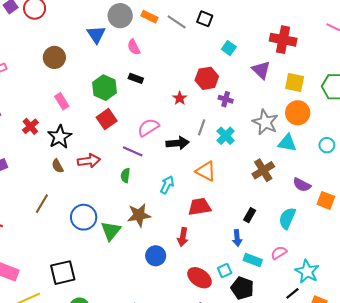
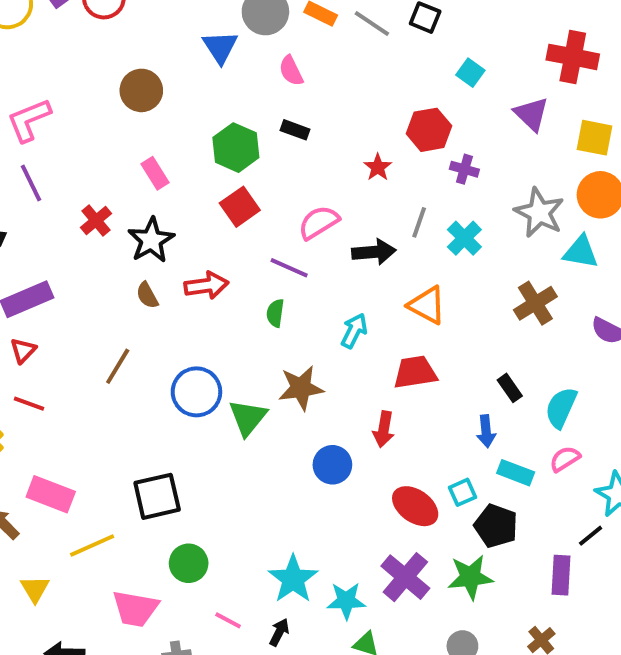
black rectangle: (250, 215) -> (510, 388), turned -64
cyan semicircle: (287, 218) -> (561, 408), moved

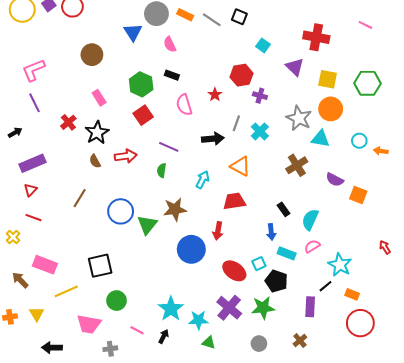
pink semicircle: (319, 222) -> (184, 105), moved, turned -75
blue circle: (332, 465) -> (191, 249), size x1.4

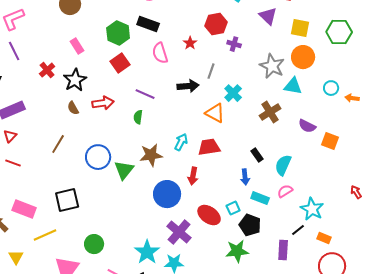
black rectangle: (172, 75) -> (148, 24), size x1.5
cyan cross: (260, 131) -> (233, 93), moved
cyan arrow: (203, 180) -> (181, 142), moved
black square: (100, 266) -> (67, 200), moved
purple cross: (229, 308) -> (179, 232), moved

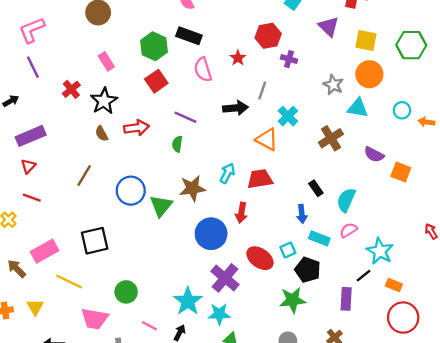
gray star: (272, 66) -> (333, 85), size x0.7
pink rectangle: (24, 209) -> (45, 251), turned -50
yellow line: (45, 235) -> (69, 281), turned 50

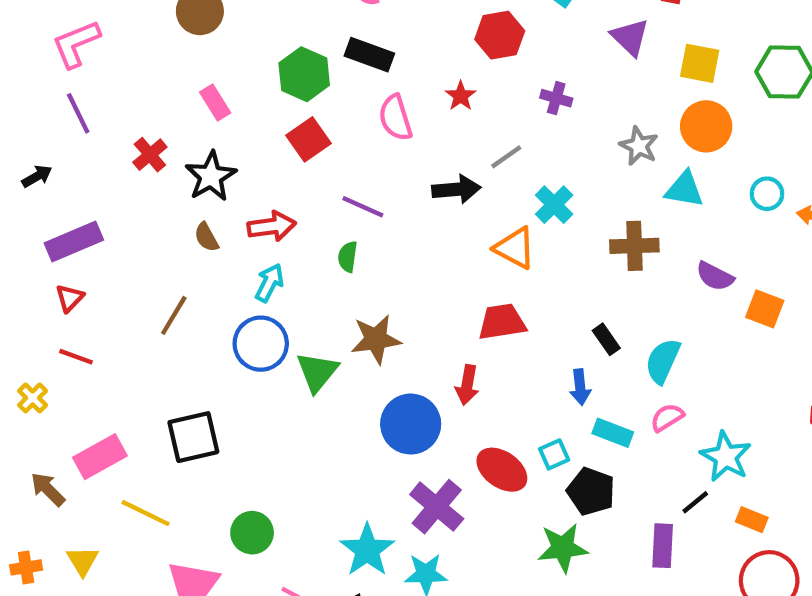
red hexagon: (268, 36) -> (500, 35), moved
gray line: (262, 91) -> (506, 157), turned 36
brown cross: (331, 138) -> (634, 246), turned 30
cyan arrow: (227, 173) -> (269, 283), moved

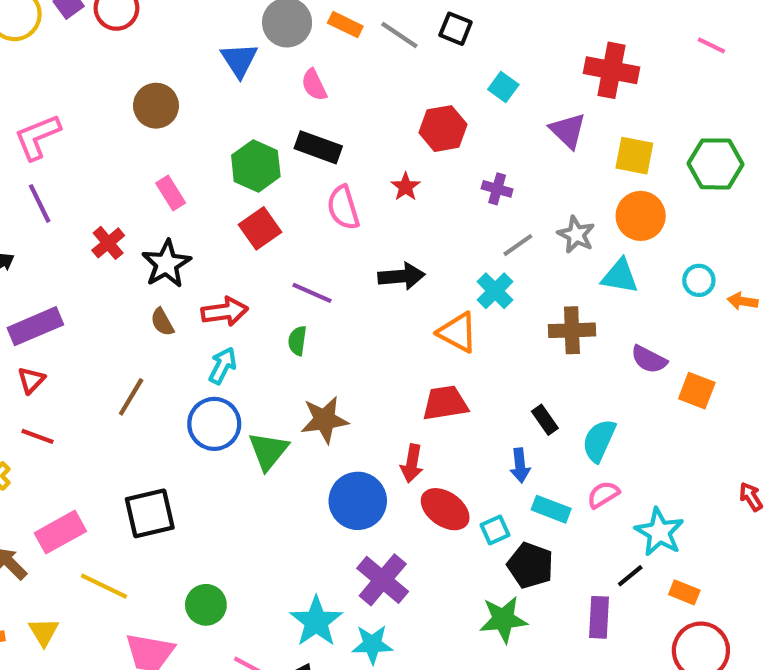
gray line: (506, 157) -> (518, 245), moved
red ellipse: (502, 470) -> (445, 509), moved

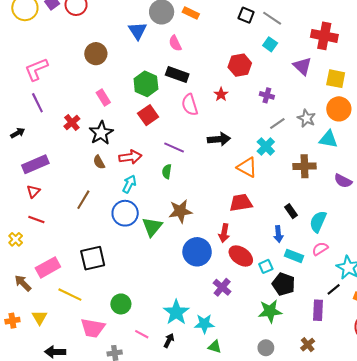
gray line: (399, 35) -> (272, 18), moved
purple cross: (383, 580) -> (222, 287), moved, size x0.7

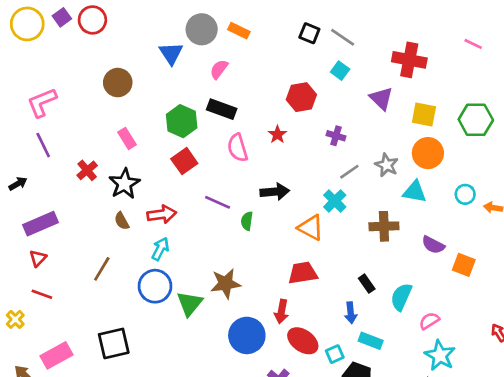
pink semicircle: (175, 43) -> (219, 69), turned 63
green semicircle: (167, 172) -> (247, 221), moved
pink semicircle: (320, 249) -> (429, 321), moved

